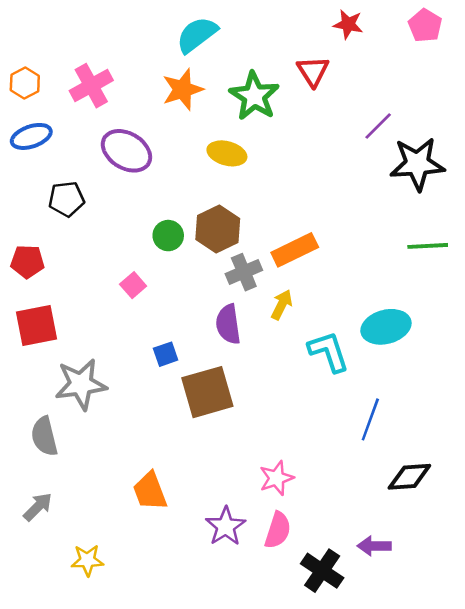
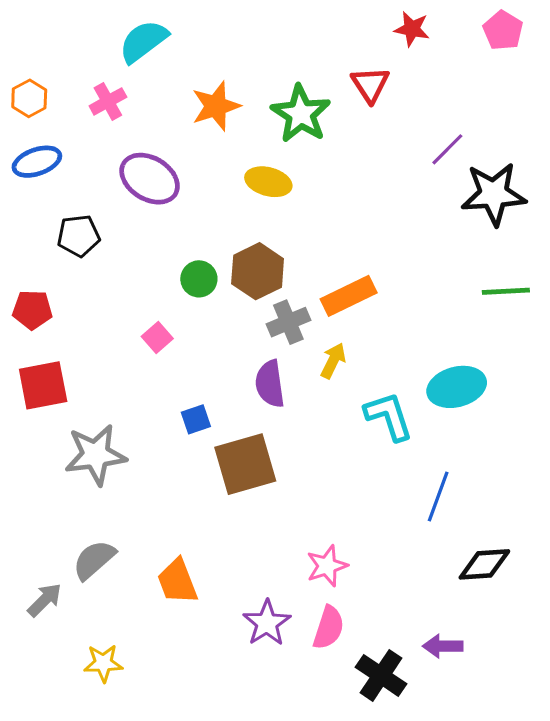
cyan semicircle: (197, 35) -> (143, 41), moved
pink cross: (91, 86) -> (108, 101), size x0.7
gray semicircle: (44, 436) -> (94, 560), moved, turned 63

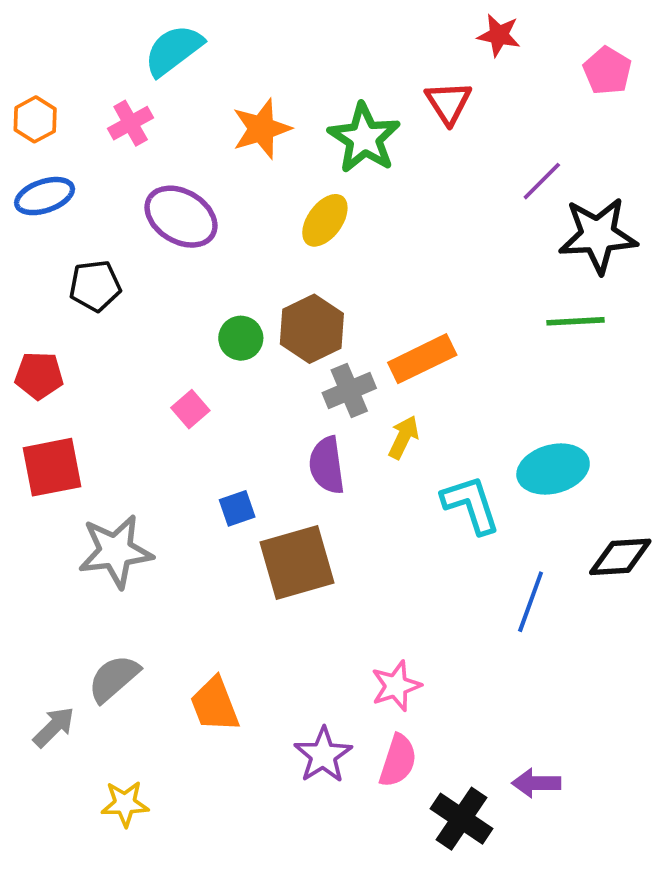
pink pentagon: (503, 30) -> (607, 71), moved
yellow ellipse: (268, 182) -> (325, 220), turned -69
green line: (506, 291) -> (575, 321), moved
black diamond: (484, 564) -> (620, 557), moved

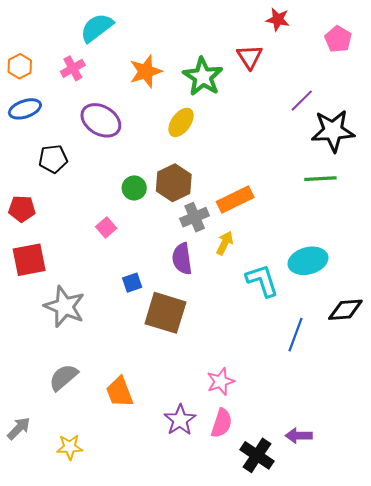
gray star: (116, 551) -> (64, 307), turned 30
brown square: (297, 562) -> (165, 313), turned 33
gray arrow: (54, 727) -> (19, 428), moved

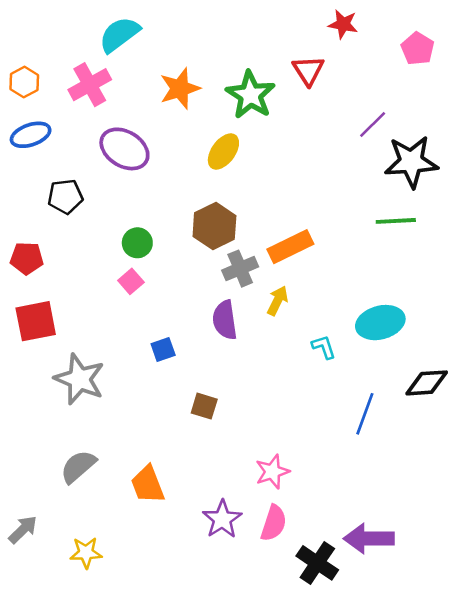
pink cross: (73, 68) -> (90, 85), size x1.4
green circle: (134, 188) -> (137, 243), moved
cyan L-shape: (262, 281) -> (324, 347), size x0.6
brown square: (165, 313) -> (204, 406), moved, size x0.5
purple arrow: (299, 436) -> (369, 539), size x1.5

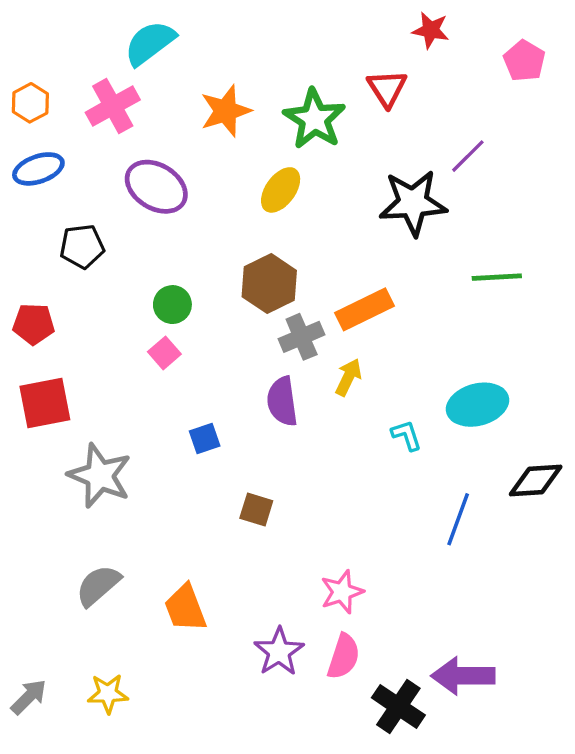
black star: (411, 162) -> (413, 203), moved
gray arrow: (23, 530) -> (29, 697), moved

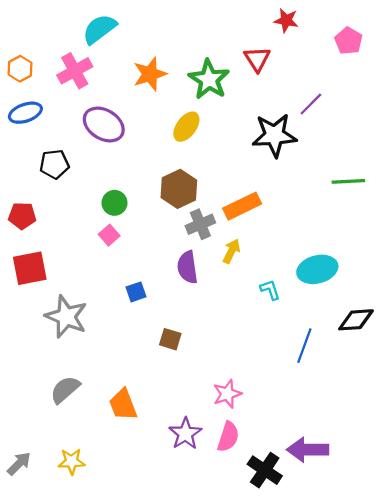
green line: (497, 277) -> (348, 181), moved

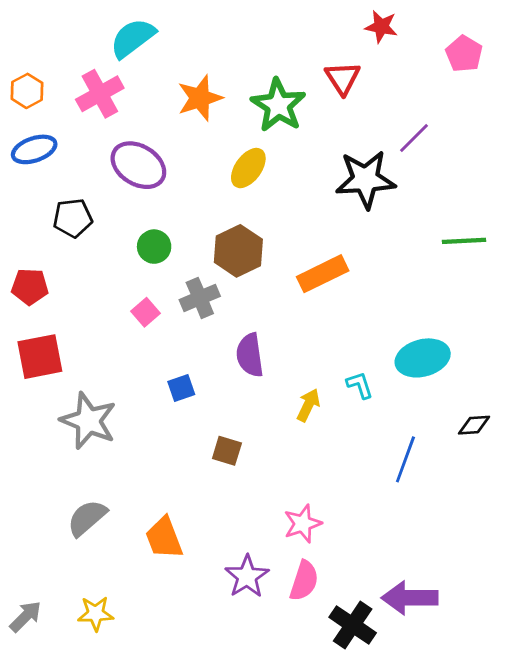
green circle: (114, 203) -> (154, 247), moved
gray cross: (200, 224) -> (200, 298), moved
yellow arrow: (231, 251) -> (308, 405), moved
black diamond: (356, 320) -> (474, 425), size x0.7

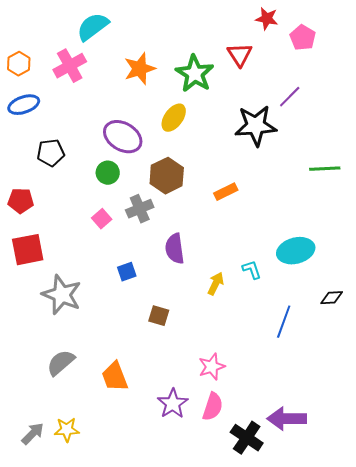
pink pentagon: (464, 54) -> (303, 38), moved
purple ellipse: (138, 165) -> (123, 137), moved
orange rectangle: (323, 274) -> (226, 192), size x0.7
gray arrow: (26, 616) -> (33, 434), moved

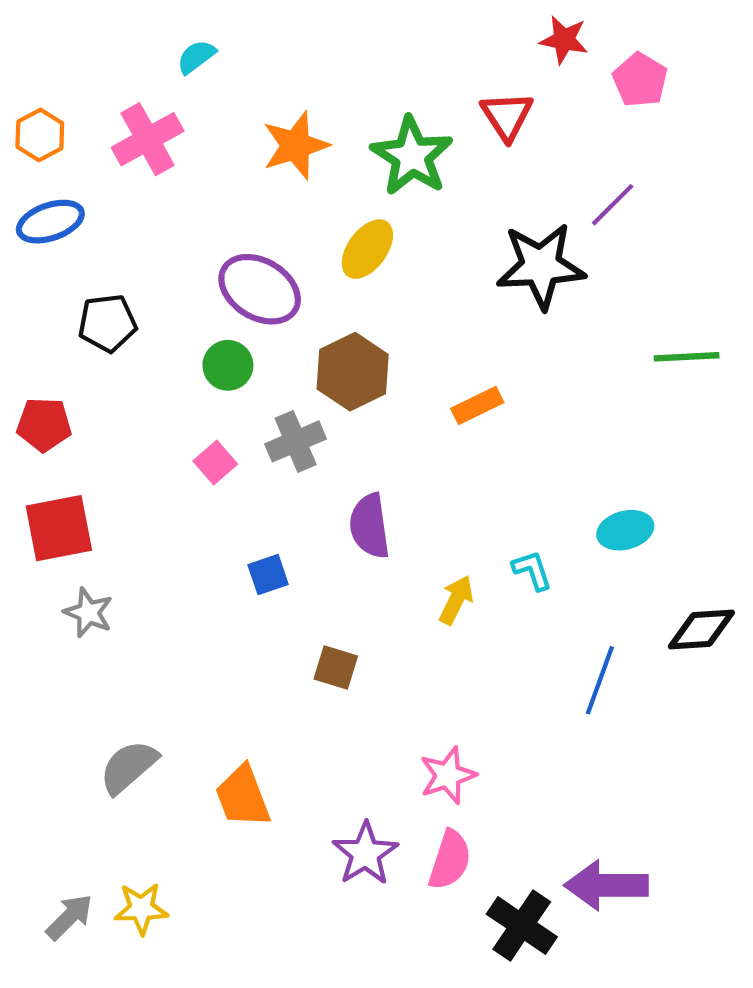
cyan semicircle: (93, 27) -> (196, 57), size x0.6
cyan ellipse: (296, 251) -> (625, 530), size x0.7
gray star: (62, 295) -> (88, 613), moved, size x0.6
black diamond: (332, 298) -> (701, 630), size x1.4

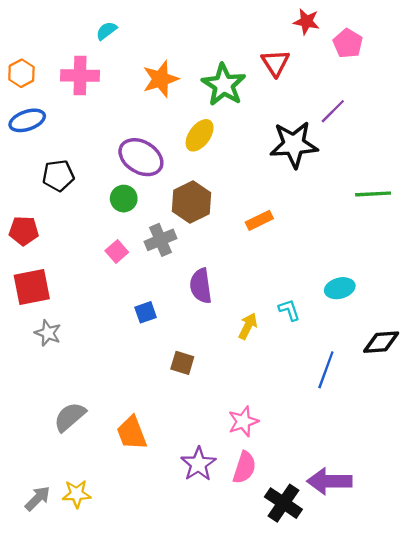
pink cross: (148, 139) -> (80, 76), turned 30

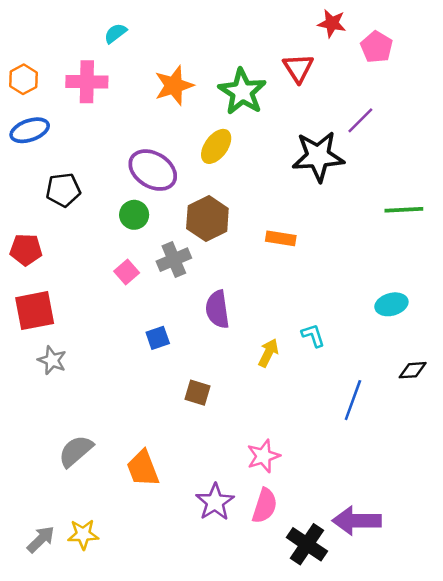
orange rectangle: (259, 220) -> (281, 238), turned 35
cyan ellipse: (340, 288) -> (391, 304), moved
black diamond: (381, 342) -> (413, 370), size x0.7

